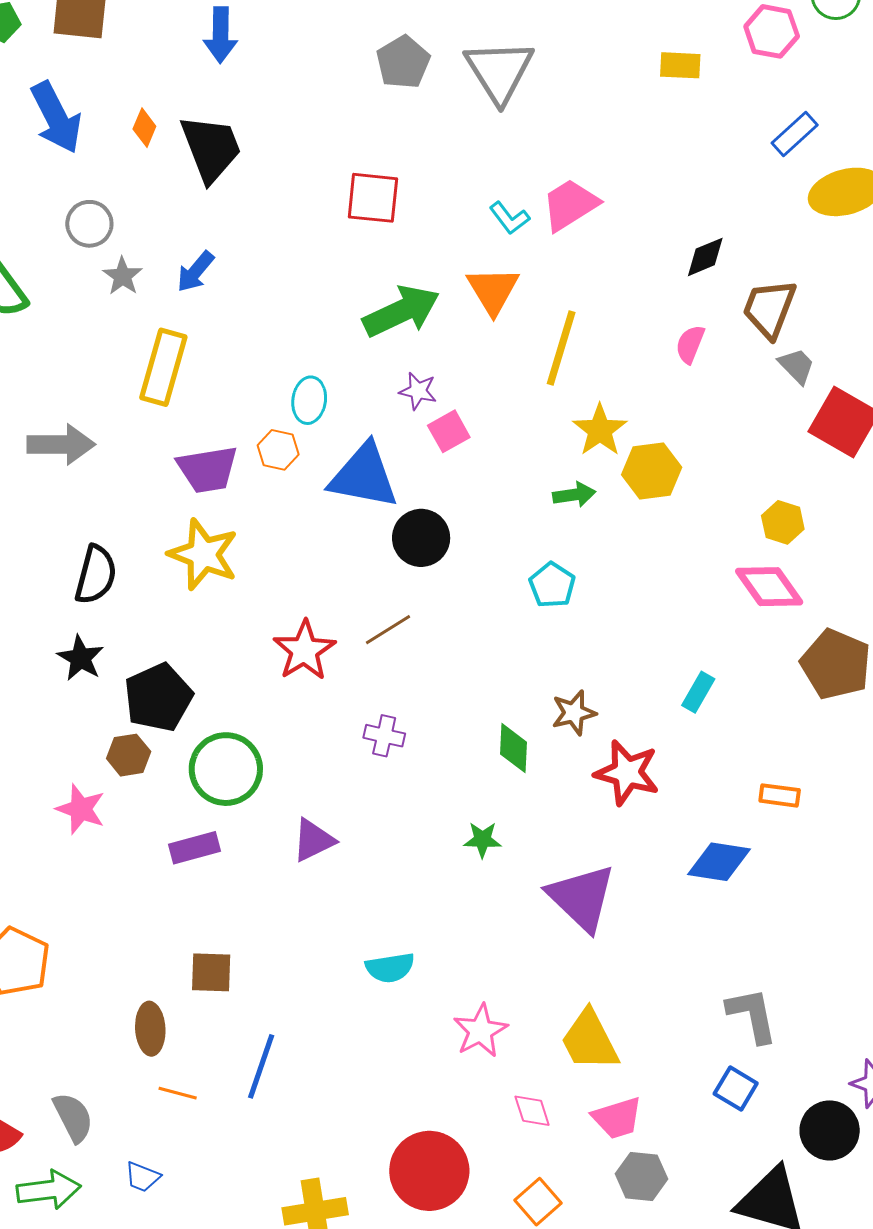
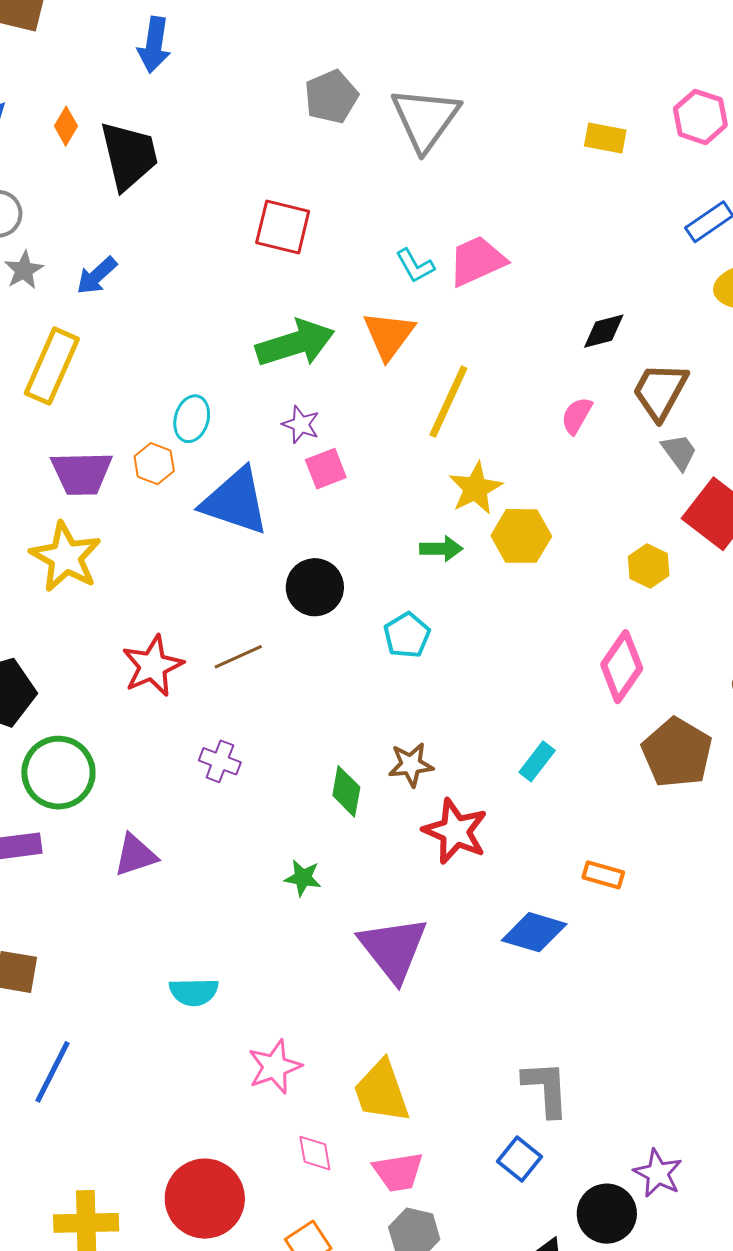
yellow hexagon: (783, 522) -> (649, 566), moved
black circle: (421, 538) -> (315, 587), moved
pink diamond: (769, 587) -> (622, 667), turned 62

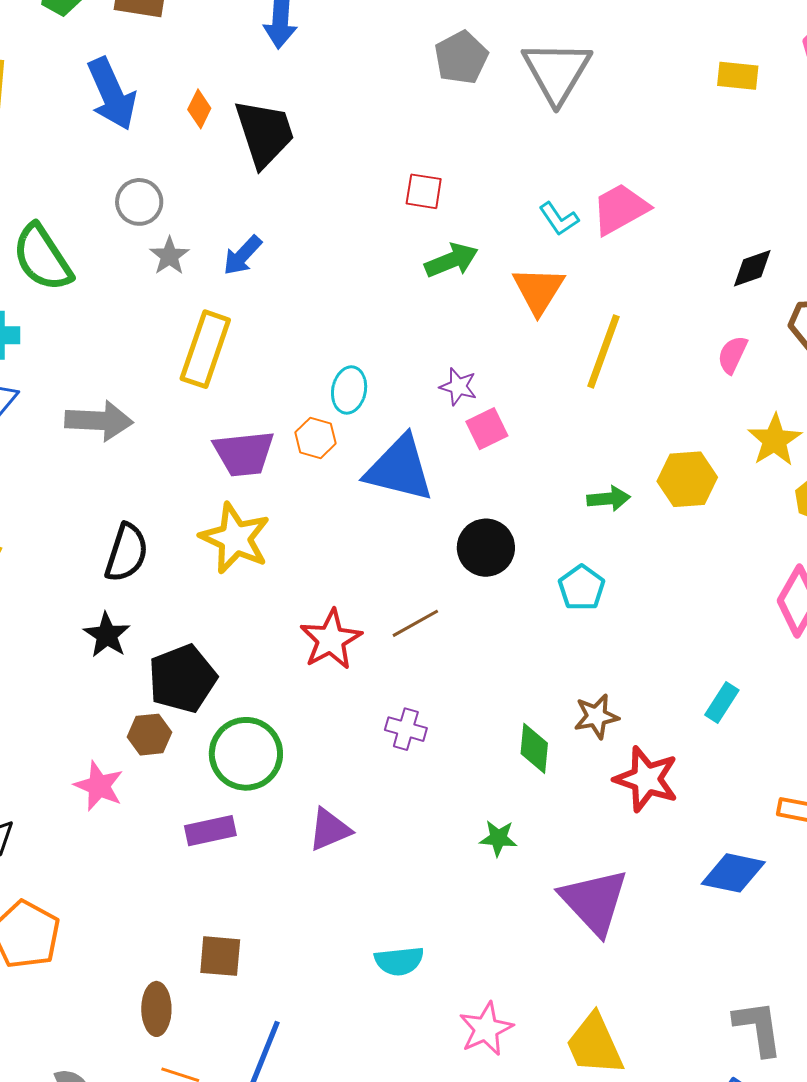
red square: (283, 227) -> (424, 191), size x0.7
green arrow: (295, 343) -> (451, 260), moved, size x0.7
yellow star: (476, 488) -> (775, 440), moved

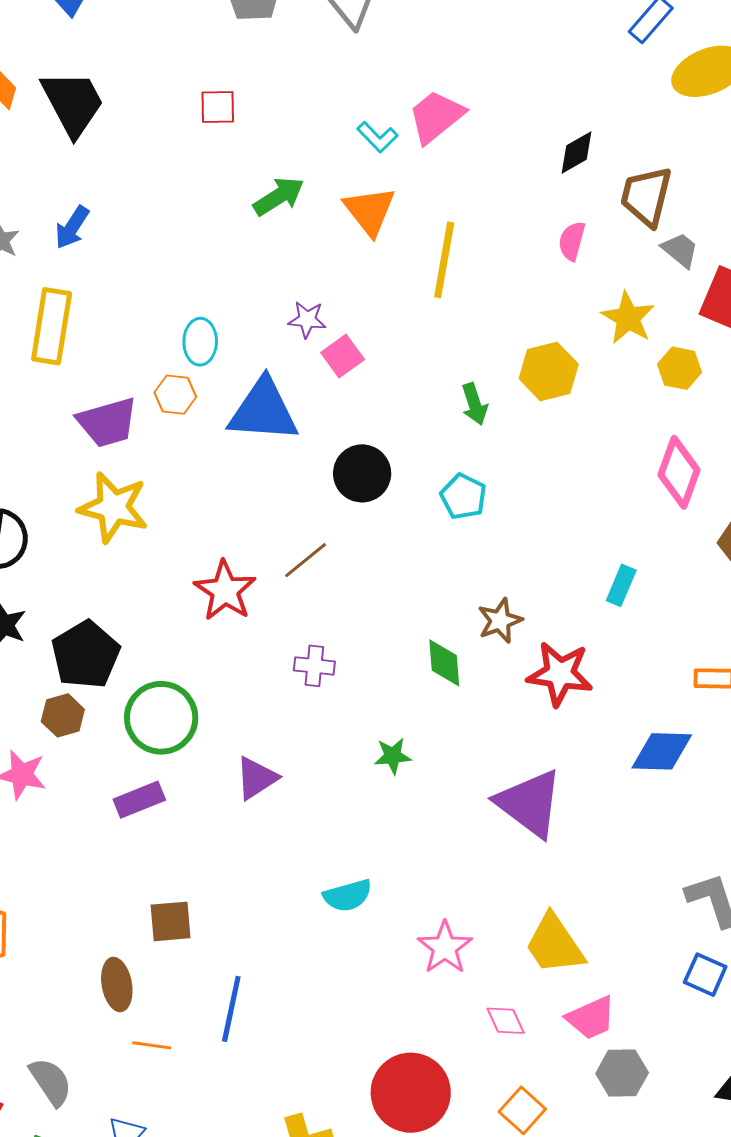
red square: (424, 191) -> (218, 107), moved
green arrow: (609, 499) -> (475, 404), turned 87
green star: (498, 838) -> (393, 756), moved

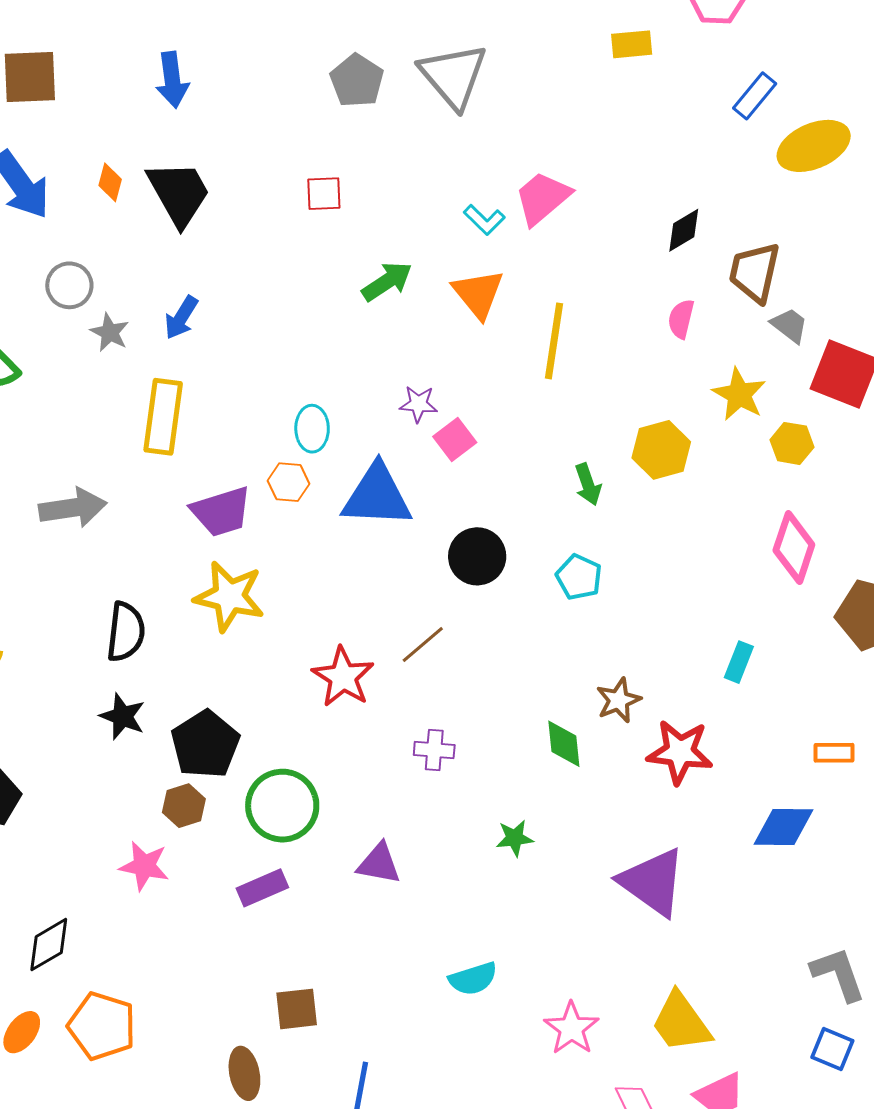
purple triangle: (256, 778) -> (379, 864), turned 45

